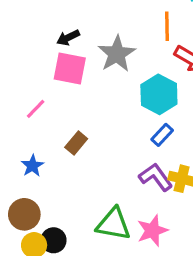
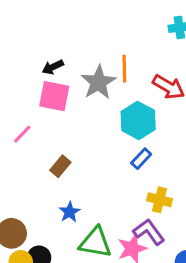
orange line: (167, 26) -> (124, 69), moved
blue star: (32, 166) -> (70, 212), moved
purple L-shape: (156, 177) -> (149, 232), moved

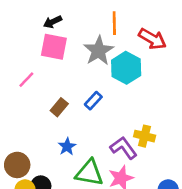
gray star: (98, 82) -> (99, 51), moved
blue rectangle: (141, 159) -> (93, 101), moved
purple L-shape: (149, 232) -> (124, 148), moved

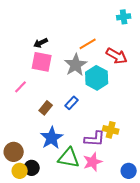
orange line: (114, 23) -> (88, 44), turned 60
blue star: (67, 147) -> (52, 138), size x1.6
purple L-shape: (124, 148) -> (95, 139), turned 130

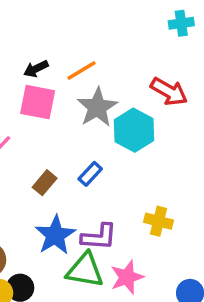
orange line: (88, 44) -> (81, 71), moved
purple L-shape: (95, 139) -> (99, 237), moved

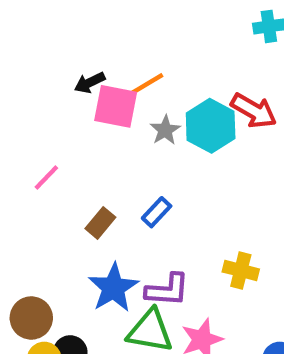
pink square: (38, 102) -> (116, 106), moved
gray star: (97, 107) -> (165, 130), size x0.6
cyan hexagon: (134, 130) -> (211, 126), moved

